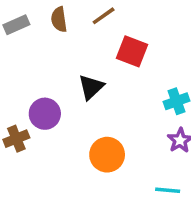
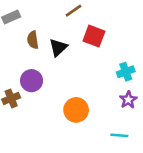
brown semicircle: (59, 19) -> (33, 40), moved
black triangle: (91, 87) -> (58, 48), moved

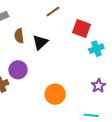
red square: (94, 36) -> (82, 28), moved
cyan cross: (126, 72) -> (96, 49), moved

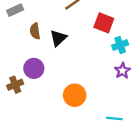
purple star: (98, 86) -> (122, 71), moved

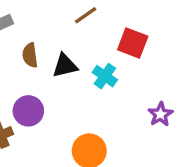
black triangle: (58, 38) -> (65, 66), turned 30
cyan cross: (120, 45) -> (105, 76), moved, turned -35

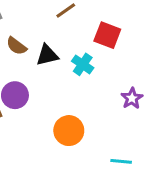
brown semicircle: (30, 55) -> (16, 46), turned -45

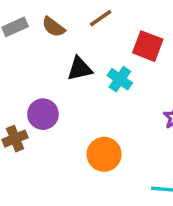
brown semicircle: (16, 46) -> (53, 27), moved

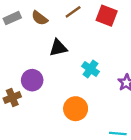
red square: (148, 46) -> (107, 16), moved
cyan cross: (120, 79) -> (90, 69), moved

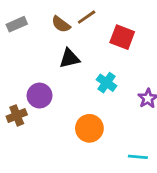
red square: (107, 16) -> (122, 37), moved
brown semicircle: (40, 18) -> (61, 24), moved

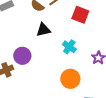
orange circle: (89, 128) -> (70, 79), moved

